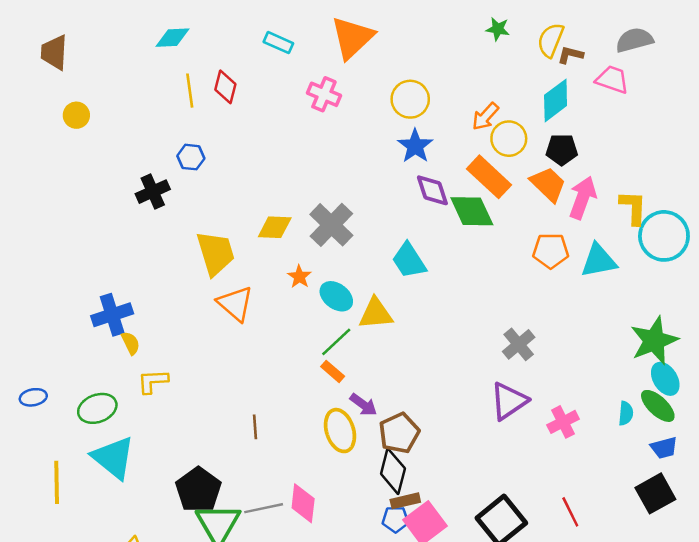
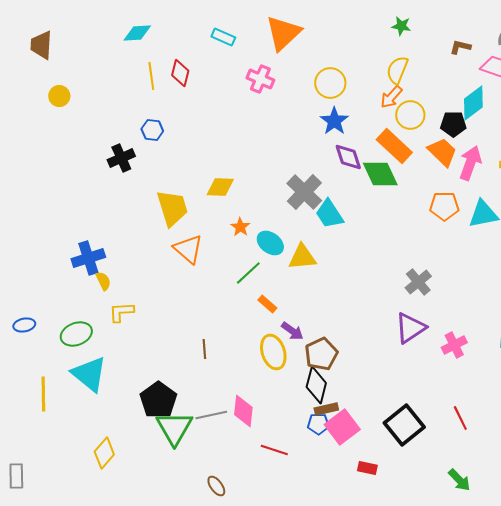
yellow semicircle: (551, 40) -> (397, 70), moved
cyan diamond: (556, 100) -> (473, 103), moved
gray cross: (331, 225) -> (304, 192), moved
green line: (336, 342) -> (248, 273), moved

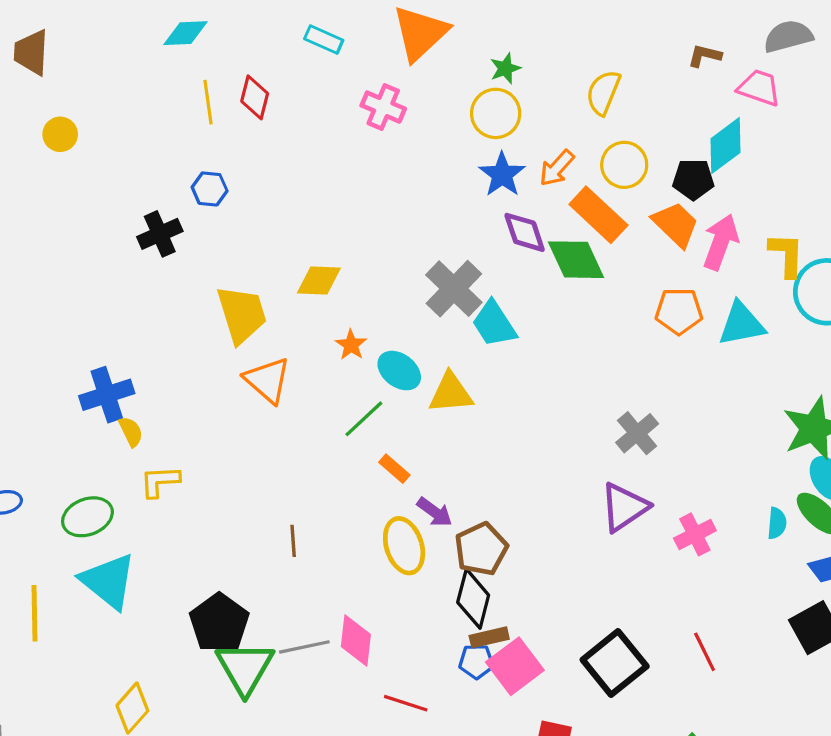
green star: (401, 26) -> (505, 68), moved, turned -30
orange arrow: (391, 97) -> (557, 168), moved

